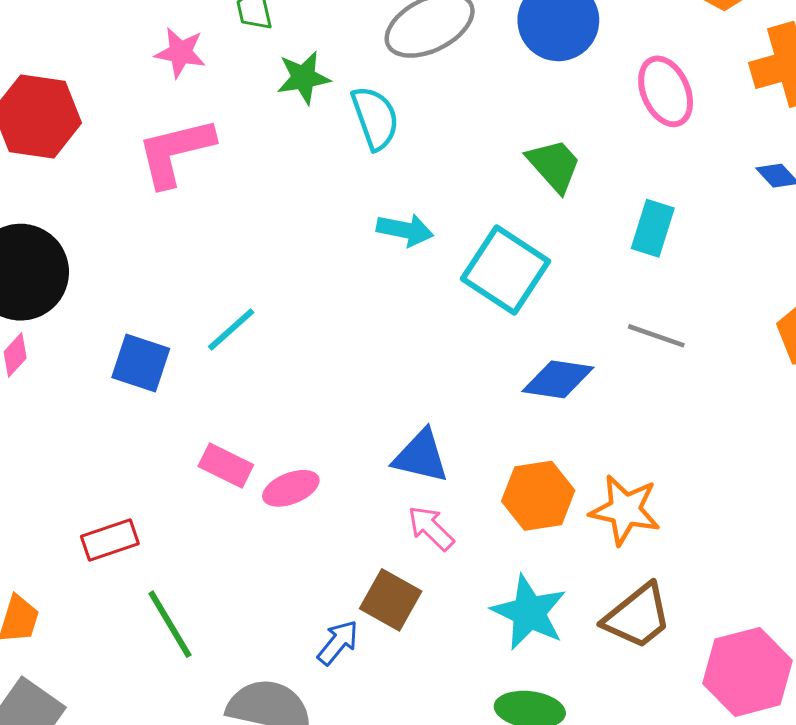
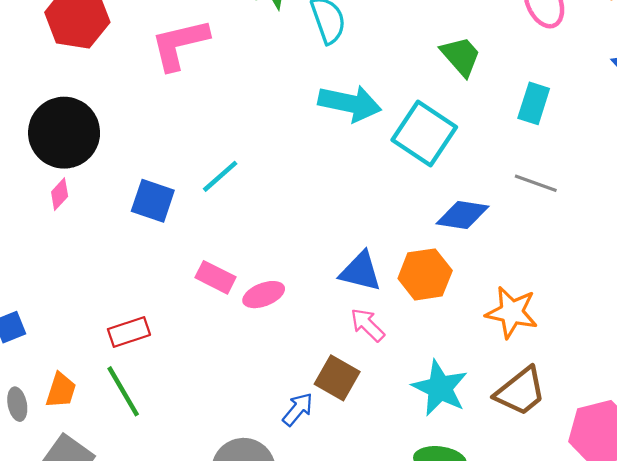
cyan arrow: (405, 230) -> (350, 103), size x1.5
orange hexagon: (538, 496) -> (425, 274), moved
green line: (170, 624) -> (123, 391), moved

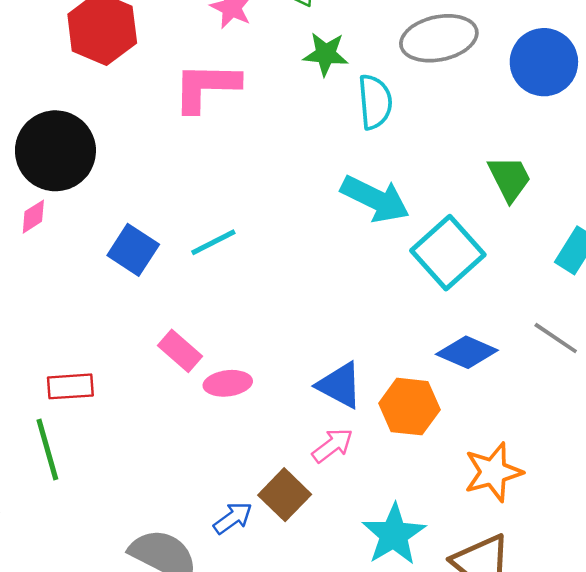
orange star: (512, 312) -> (493, 472), turned 30
pink arrow: (367, 325) -> (332, 445), turned 84

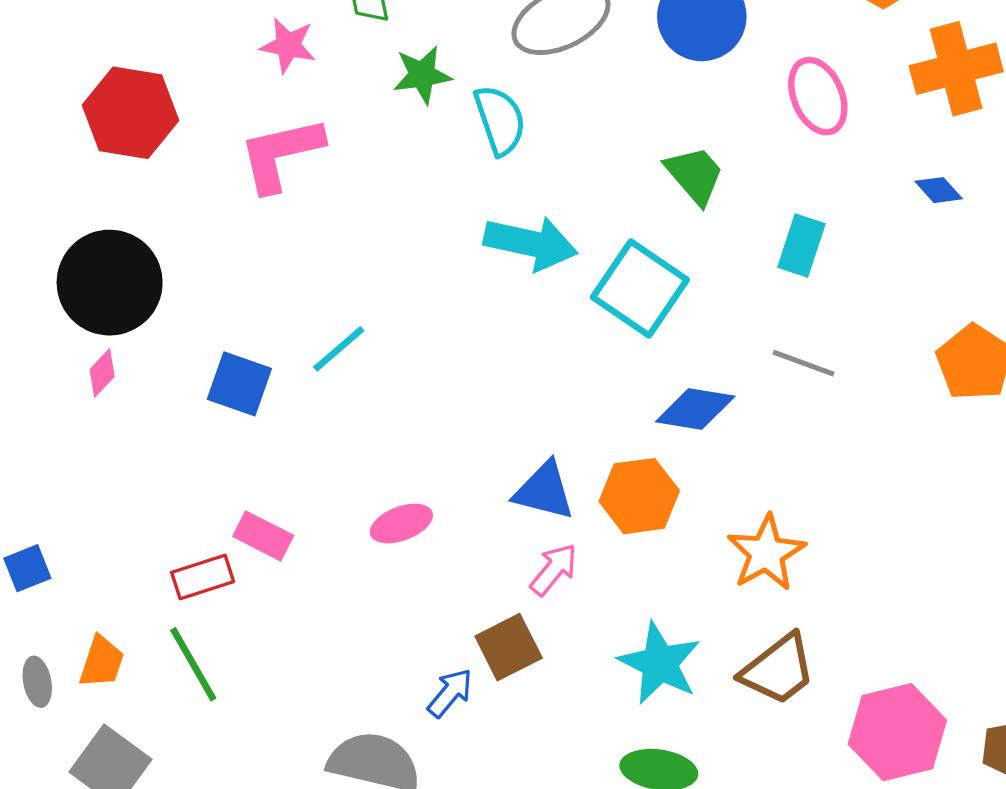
pink rectangle: (180, 351) -> (263, 536), moved
brown square: (285, 495) -> (509, 647), turned 33

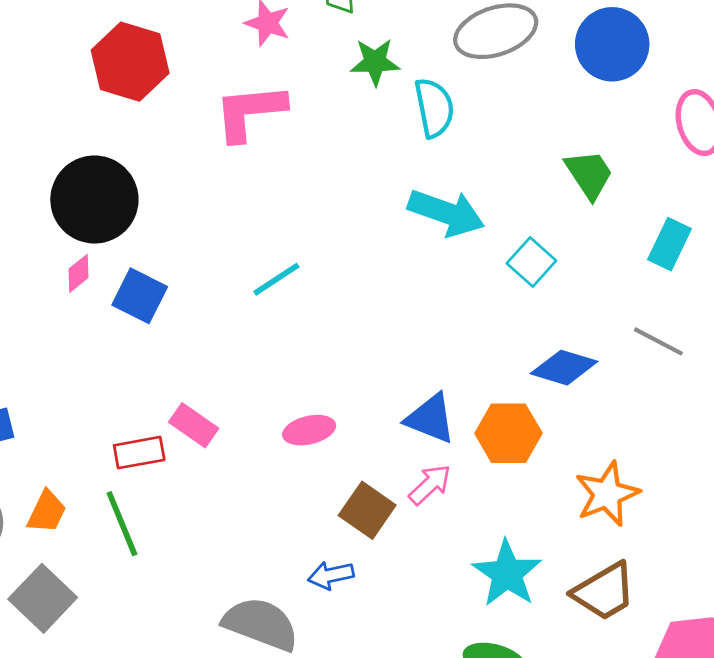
cyan square: (640, 288) -> (531, 262), size x0.6
blue square: (239, 384) -> (140, 296), moved
brown square: (509, 647) -> (367, 510), moved, turned -36
blue arrow: (450, 693) -> (331, 575), turned -150

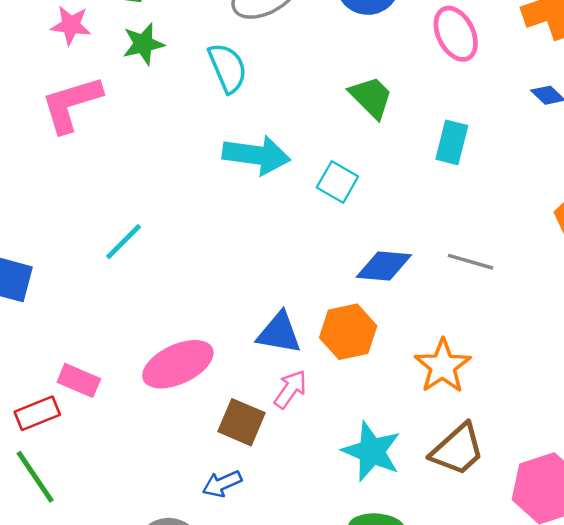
green star: (375, 62) -> (143, 44), moved
gray line: (658, 341) -> (470, 262), moved
pink ellipse: (309, 430) -> (178, 364), size x1.6

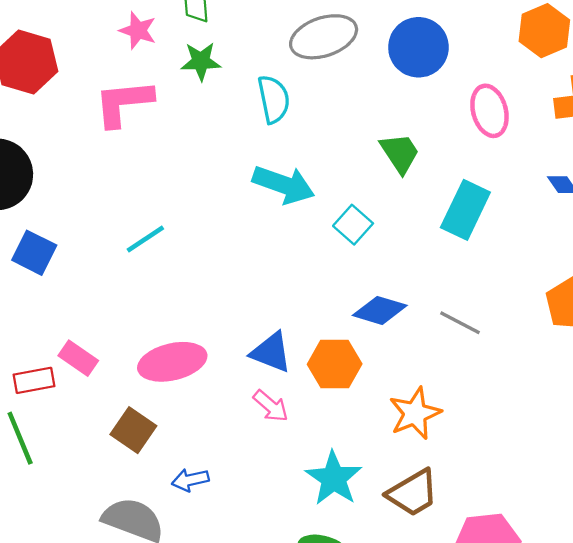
cyan rectangle: (452, 142) -> (465, 210), size x1.4
pink arrow: (290, 389) -> (271, 406), turned 84
brown square: (242, 422) -> (133, 430), moved

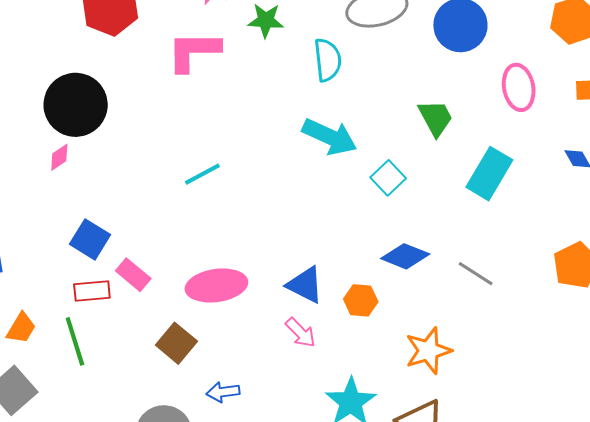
blue square: (34, 253) -> (90, 239), moved
orange hexagon: (335, 364) -> (361, 300), size x0.7

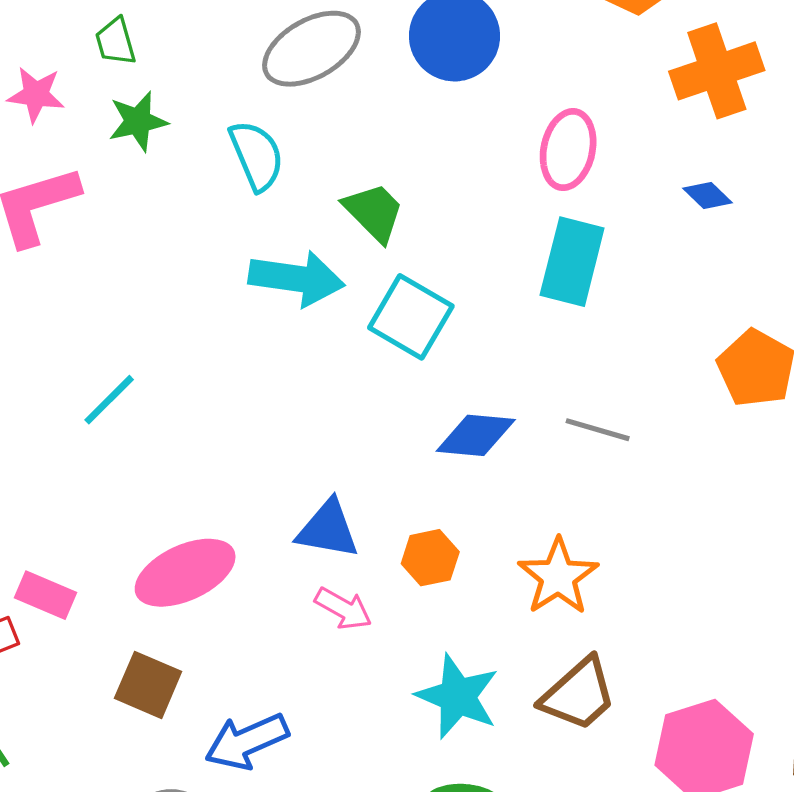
pink ellipse: (519, 87) -> (568, 150), moved, turned 39
green trapezoid: (436, 118) -> (374, 212), moved
cyan square: (388, 178) -> (411, 317), size x1.4
orange hexagon: (361, 300) -> (430, 558), moved
blue arrow: (223, 392) -> (247, 741), size x1.5

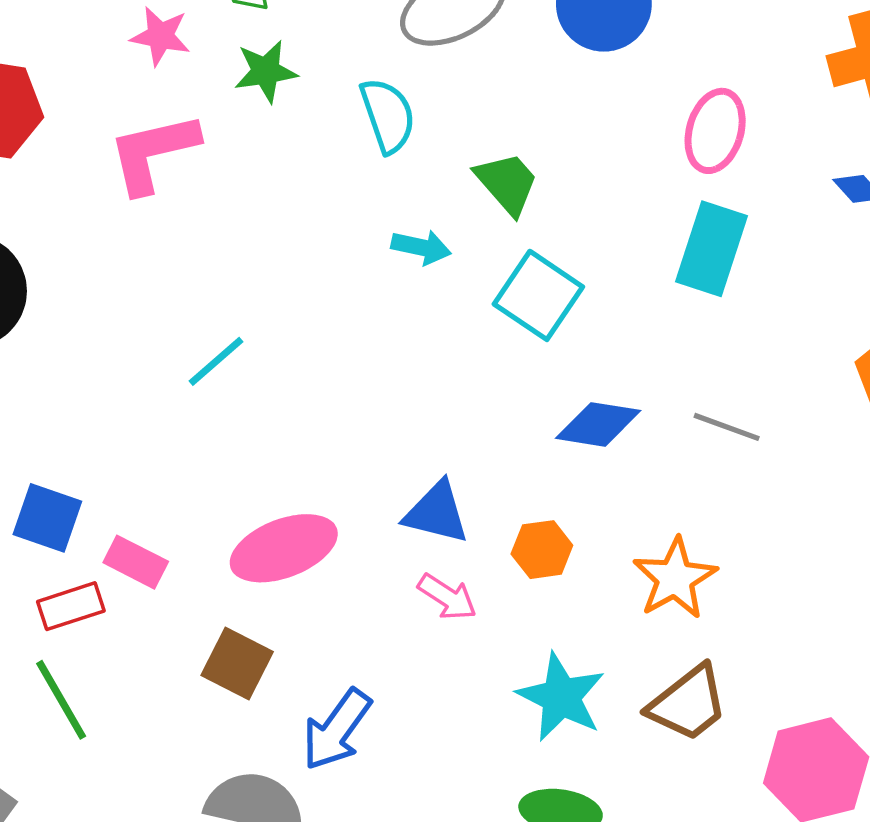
cyan arrow: (297, 278) -> (421, 247), size x0.6
blue arrow: (247, 741) -> (337, 730), turned -34

